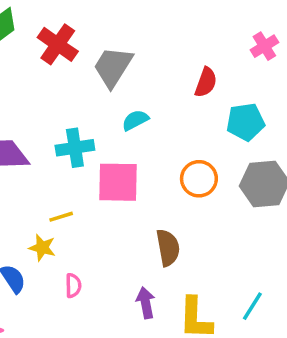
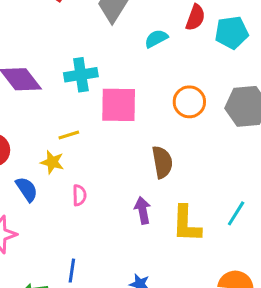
cyan semicircle: (135, 120) -> (156, 39), moved
cyan pentagon: (245, 122) -> (232, 33), moved

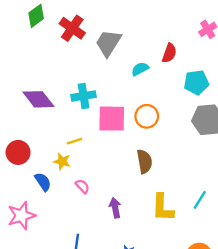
cyan pentagon: (232, 33) -> (196, 82), moved
orange circle: (189, 102) -> (147, 116), moved
pink semicircle: (79, 195) -> (82, 186), turned -42
purple arrow: (143, 210) -> (115, 208), moved

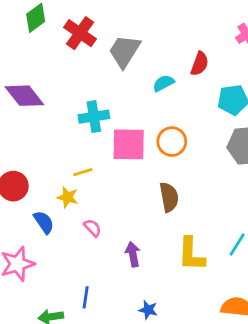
purple diamond: (38, 99) -> (24, 96), moved

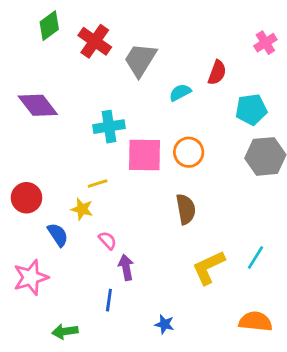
purple arrow: (133, 254) -> (126, 267), moved
yellow L-shape: (191, 254) -> (209, 267), turned 63
blue line: (86, 297) -> (109, 300), moved

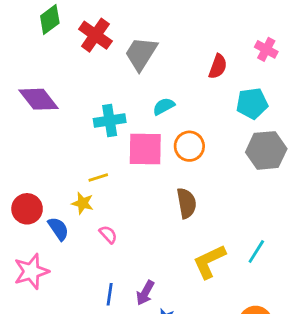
pink cross: (265, 43) -> (266, 49), moved, turned -30
cyan semicircle: (180, 92) -> (164, 106), moved
red circle: (26, 198) -> (27, 209), moved
purple arrow: (126, 267) -> (145, 293), moved, turned -140

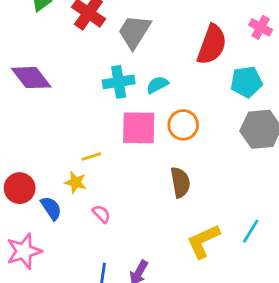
red semicircle: (218, 66) -> (212, 45), size x1.6
cyan cross: (110, 121) -> (119, 82), moved

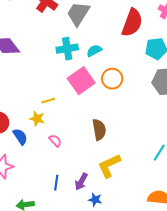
pink square: (139, 128) -> (81, 81), turned -36
brown semicircle: (180, 182) -> (99, 130), moved
yellow L-shape: (203, 241) -> (109, 166), moved

